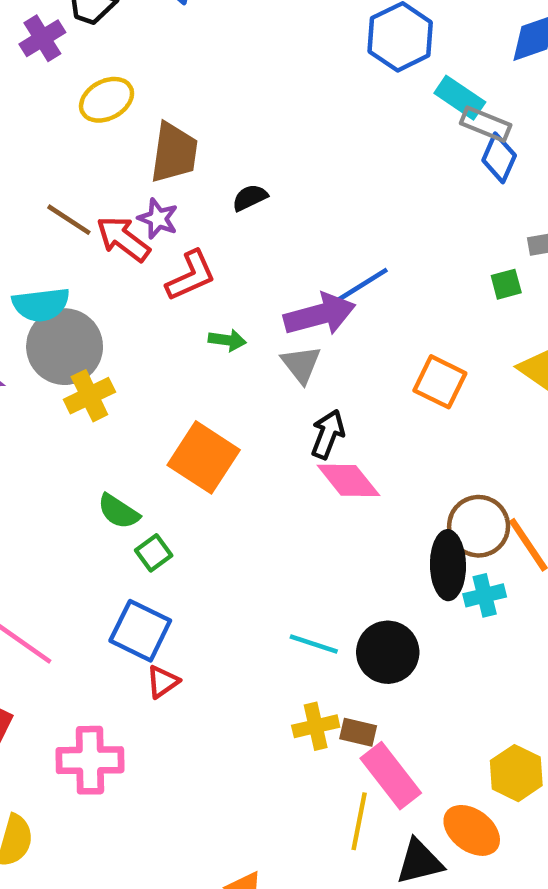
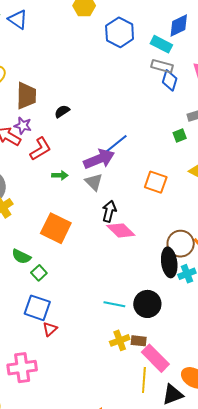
cyan rectangle: (460, 98) -> (161, 44), moved

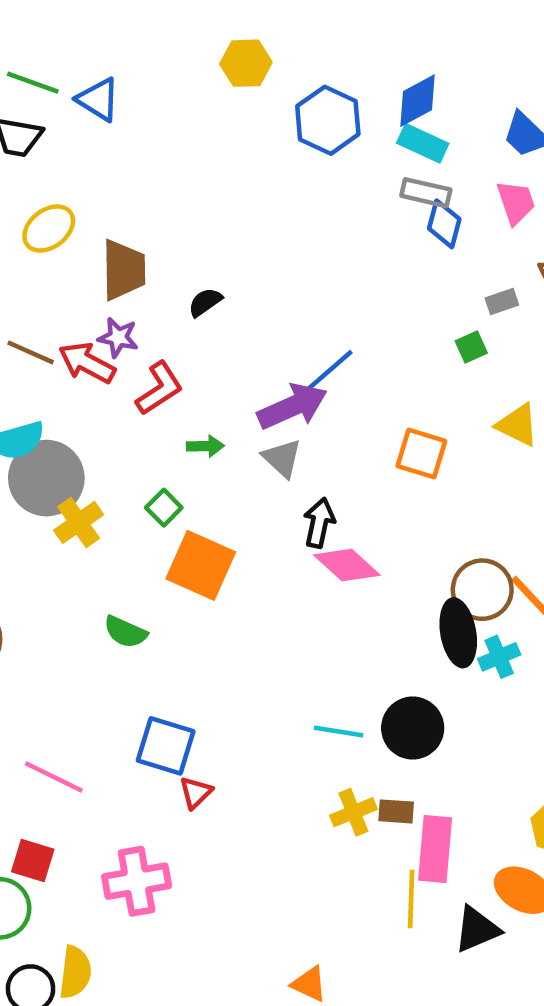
blue diamond: (179, 26) -> (417, 101), moved
green square: (39, 273) -> (164, 508), moved
pink rectangle: (155, 358) -> (435, 849), turned 52

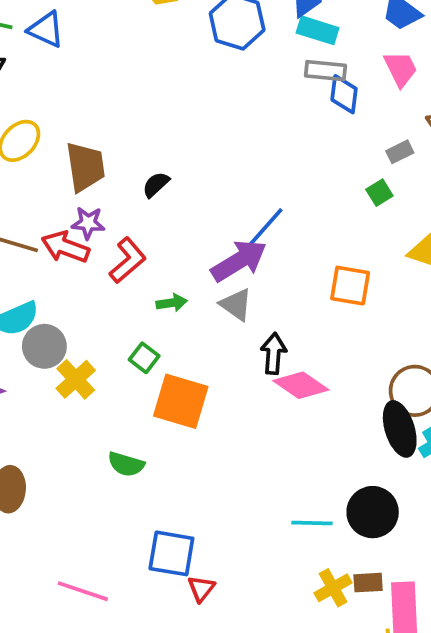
gray circle: (46, 478) -> (44, 346), size x0.7

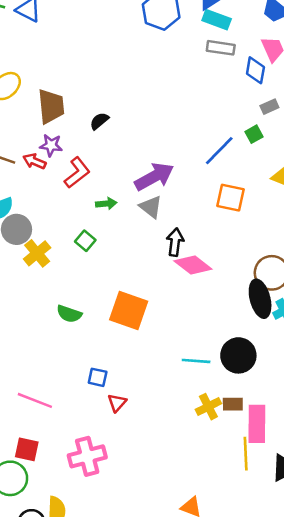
blue diamond: (344, 94) -> (255, 70), moved
blue line: (264, 229) -> (219, 151), moved
red arrow: (65, 247) -> (34, 161), size x0.7
orange square: (181, 401) -> (129, 310), moved
blue square: (171, 553) -> (98, 377), size x0.6

